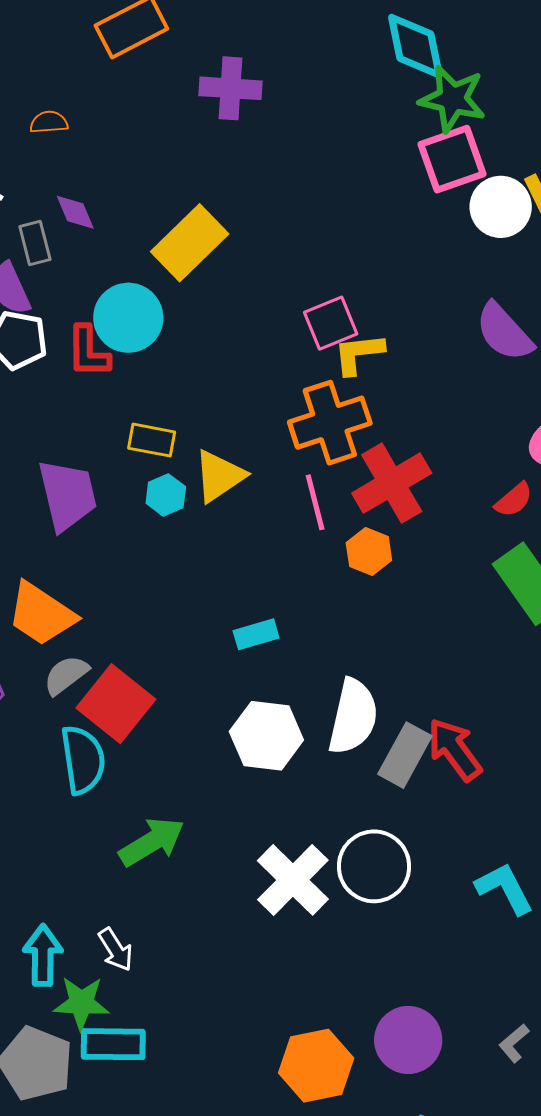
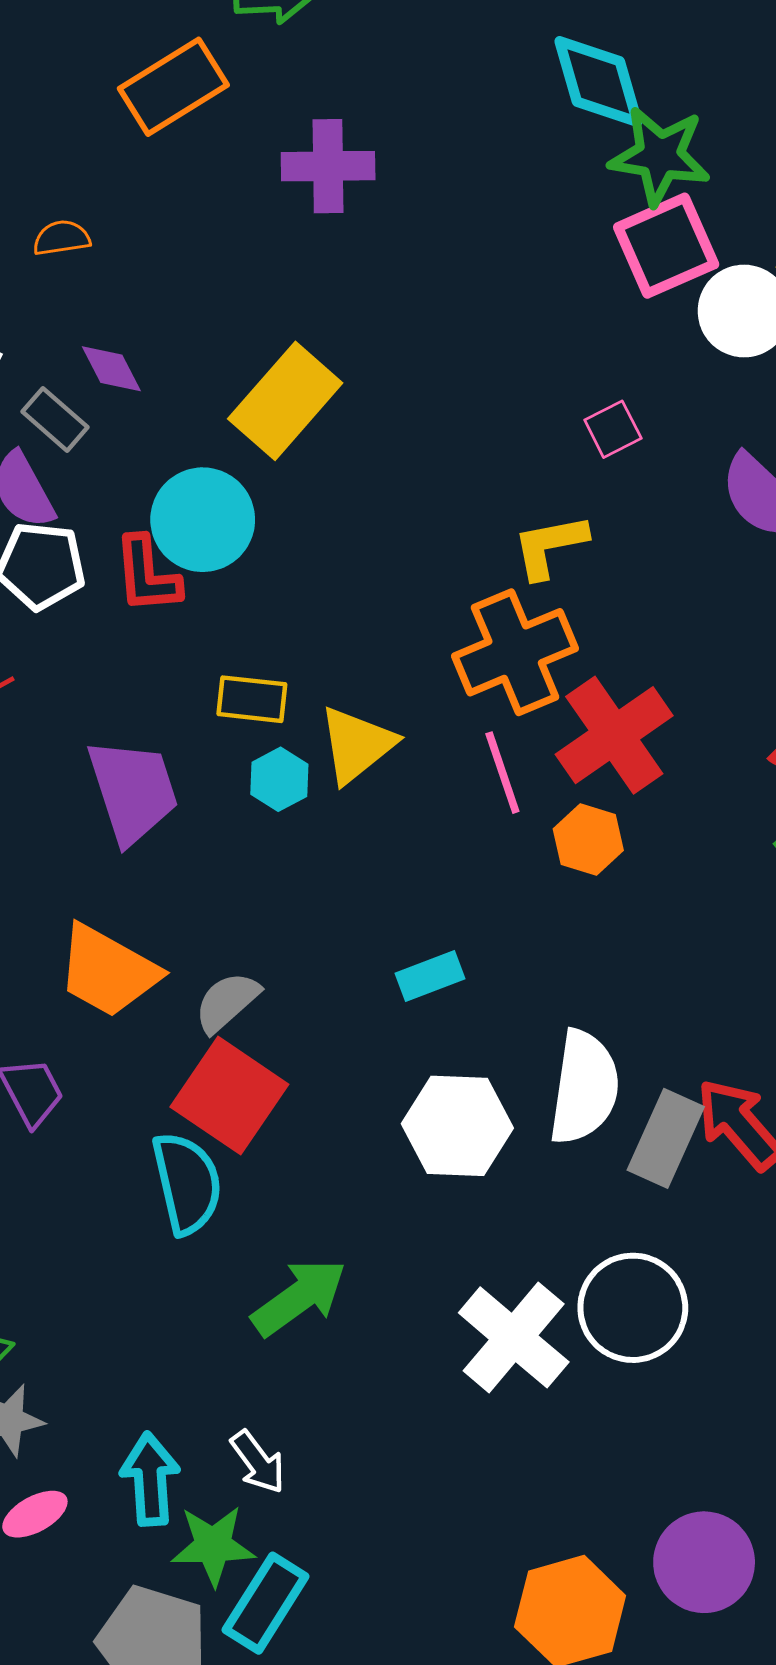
gray rectangle: (35, 243) -> (55, 419), turned -30
pink square: (331, 323) -> (613, 429), moved, size x0.7
gray semicircle: (66, 675) -> (227, 1002), moved
cyan rectangle: (113, 1044) -> (266, 1603), turned -54

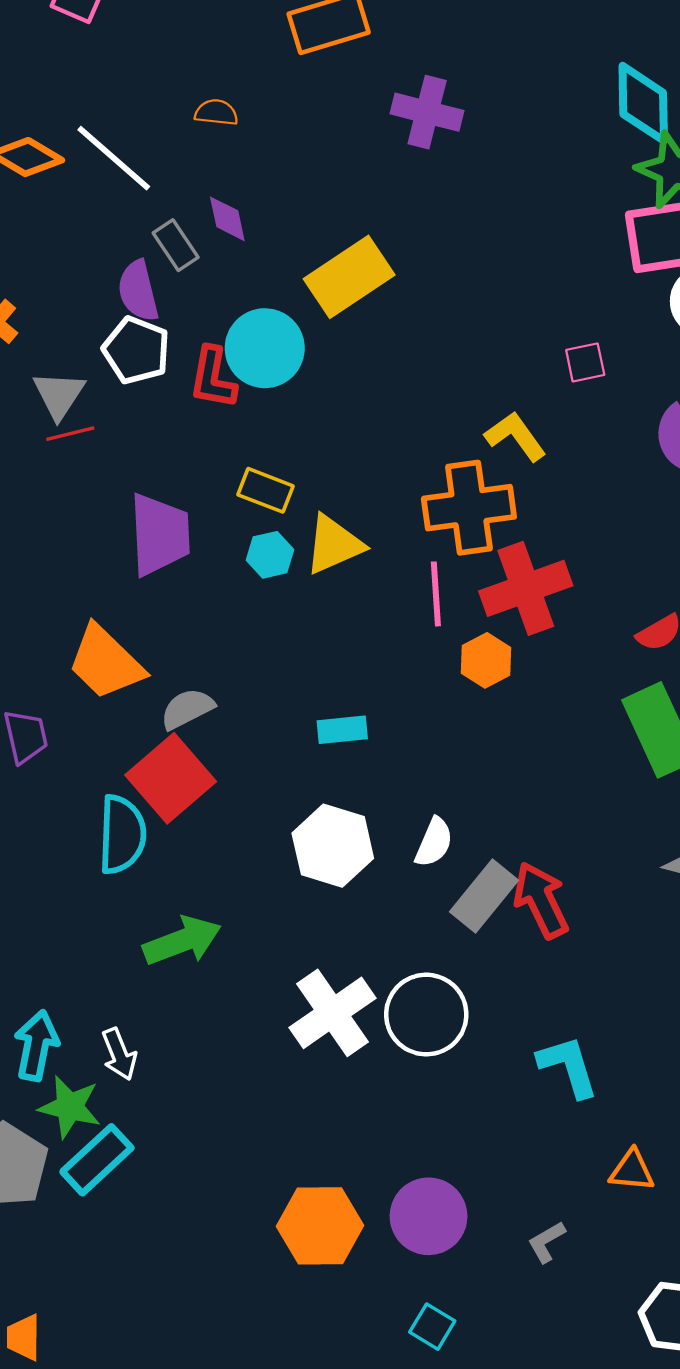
yellow L-shape: (550, 546) -> (516, 436), turned 50
white semicircle: (584, 1087) -> (434, 842), size x0.6

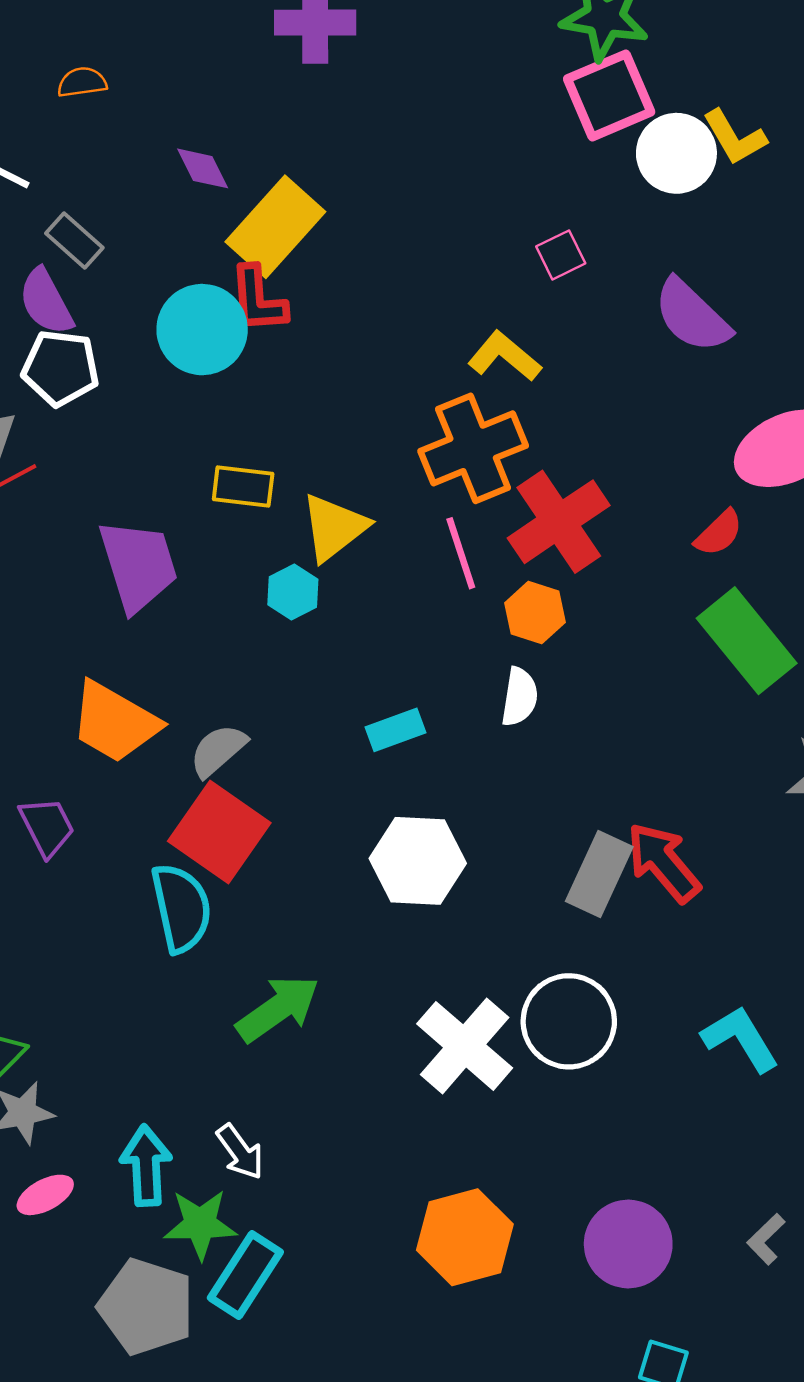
purple diamond: (227, 219) -> (203, 168), moved
red L-shape: (213, 378) -> (258, 299), moved
cyan hexagon: (270, 555) -> (293, 592), moved
white semicircle: (434, 842) -> (519, 697), moved
orange hexagon: (320, 1226) -> (465, 1237), moved

